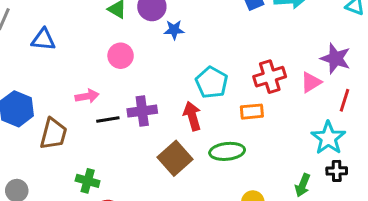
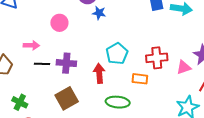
brown square: (175, 158) -> (67, 98), moved

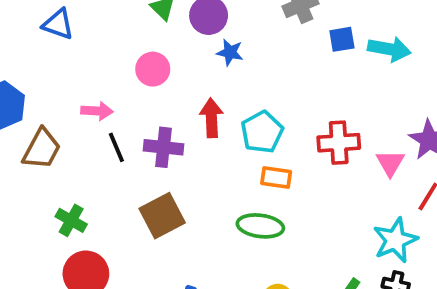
black line: (42, 64) -> (116, 147), turned 63
pink triangle: (184, 67) -> (390, 163), turned -42
red arrow: (99, 73) -> (211, 118), moved
orange rectangle: (140, 79) -> (276, 178), moved

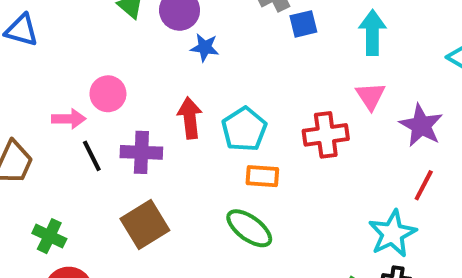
blue square: (342, 39) -> (303, 24), moved
cyan arrow: (389, 49) -> (372, 33), turned -96
pink circle: (153, 69) -> (108, 94), moved
pink triangle: (390, 163) -> (371, 96), moved
green ellipse: (260, 226) -> (249, 228), turned 33

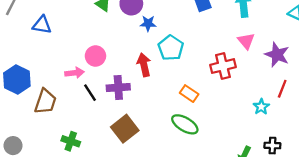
cyan pentagon: (244, 129) -> (171, 48), moved
orange rectangle: (262, 176) -> (189, 94), turned 36
cyan star: (392, 234) -> (261, 107), moved, size x0.6

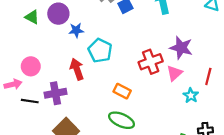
pink triangle: (246, 41) -> (174, 73), moved, turned 35
purple star: (277, 55) -> (181, 48), moved
black line: (90, 93) -> (30, 101), turned -42

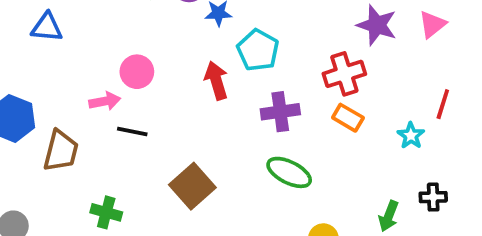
purple star: (181, 48) -> (377, 25), moved
pink triangle: (174, 73) -> (432, 24), moved
orange rectangle: (122, 91) -> (348, 118), moved
purple cross: (55, 93) -> (280, 112), moved

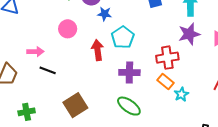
purple star: (377, 25) -> (189, 34), turned 30
pink circle: (137, 72) -> (68, 29), moved
cyan star: (411, 136) -> (181, 94), moved
green cross: (106, 212) -> (27, 112), turned -35

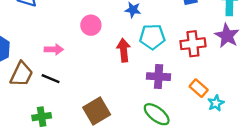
purple star: (189, 34) -> (227, 36), turned -30
cyan pentagon: (123, 37) -> (152, 37), turned 30
red cross: (167, 58) -> (193, 44), moved
black line: (48, 70) -> (51, 79), moved

